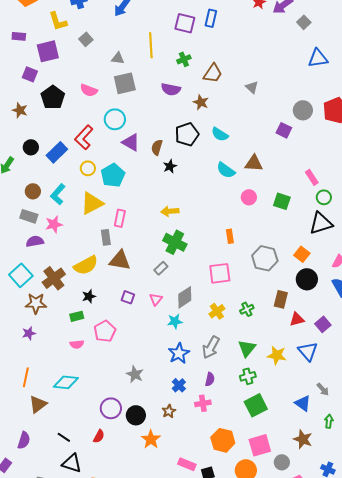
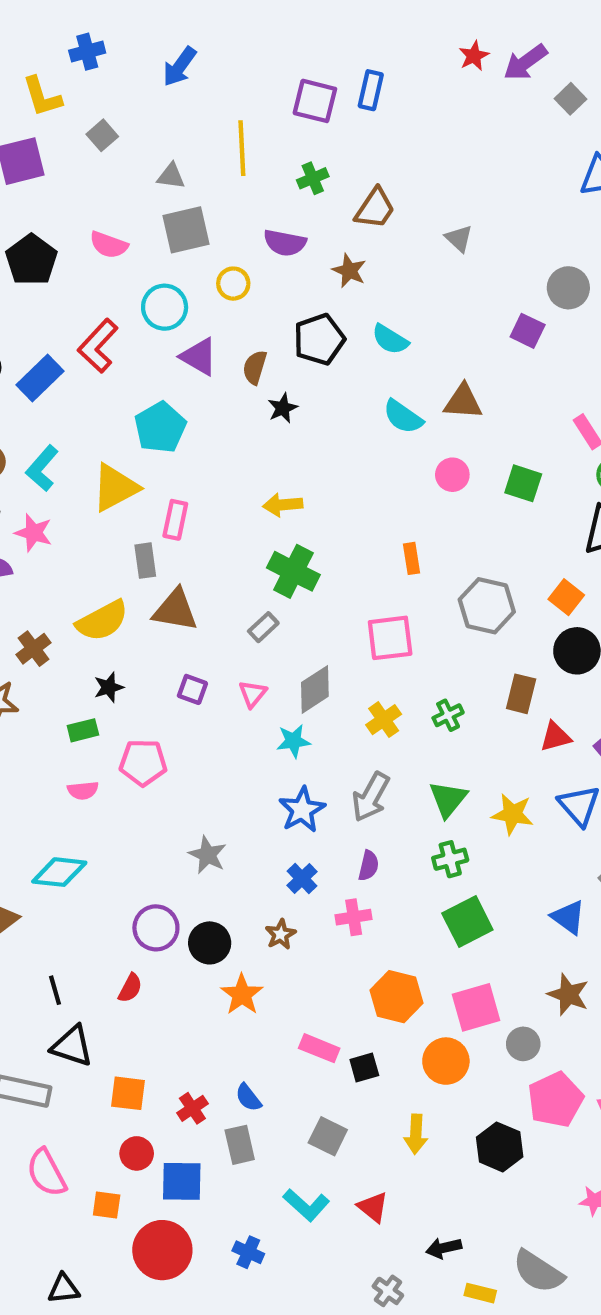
yellow circle: (88, 168) -> (233, 284), moved
pink star: (54, 224) -> (34, 533), turned 30
brown cross: (54, 278) -> (34, 649), size x0.7
pink pentagon: (105, 331) -> (143, 763), turned 30
black line: (64, 437) -> (55, 990), turned 40

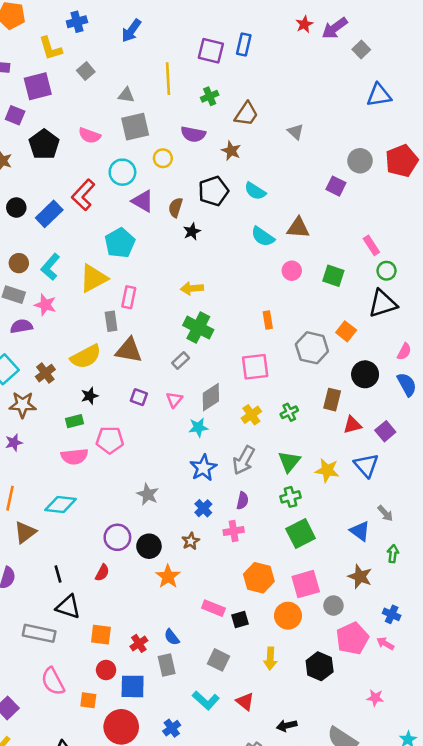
orange square: (566, 597) -> (346, 331), moved
pink semicircle: (83, 790) -> (74, 456), size x1.5
blue cross: (248, 1252) -> (172, 728), turned 30

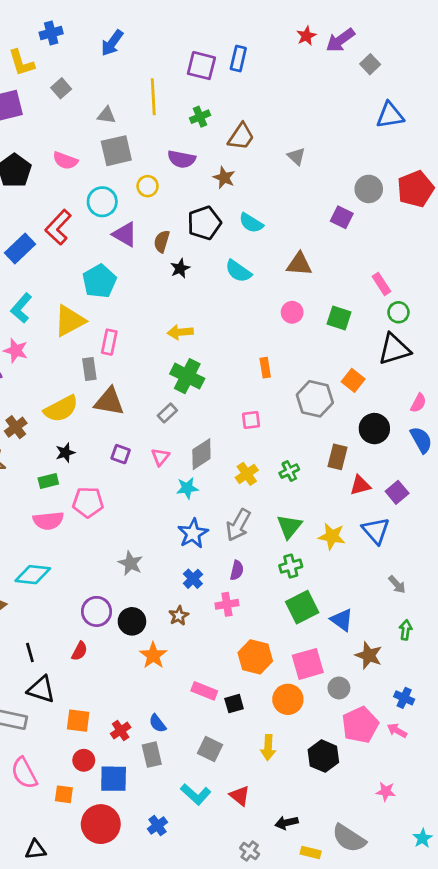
cyan semicircle: (263, 237) -> (238, 271), moved
pink square: (255, 367) -> (251, 420), size x0.6
blue triangle: (360, 531) -> (342, 620), moved

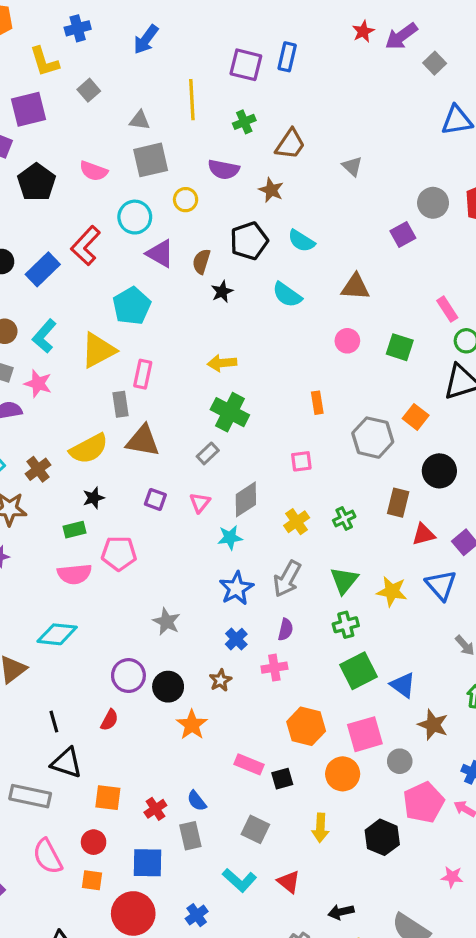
purple square: (342, 217) -> (403, 235), turned 35
red circle: (84, 760) -> (94, 842), moved

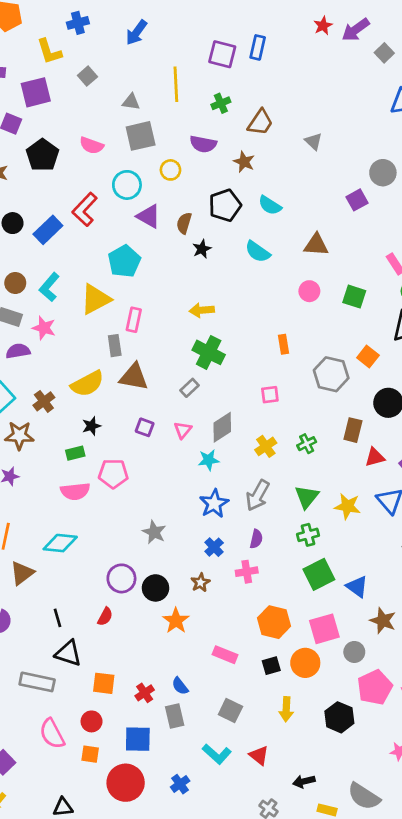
black square: (282, 779) -> (271, 666), moved

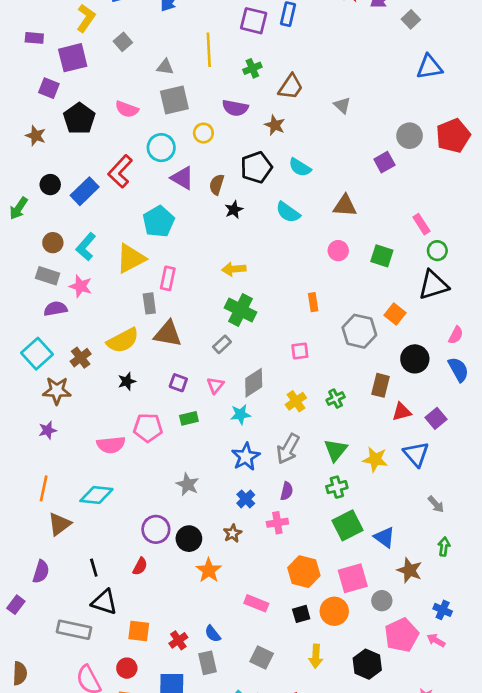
yellow L-shape: (49, 52) -> (86, 18), turned -128
green rectangle: (75, 453) -> (189, 418), moved

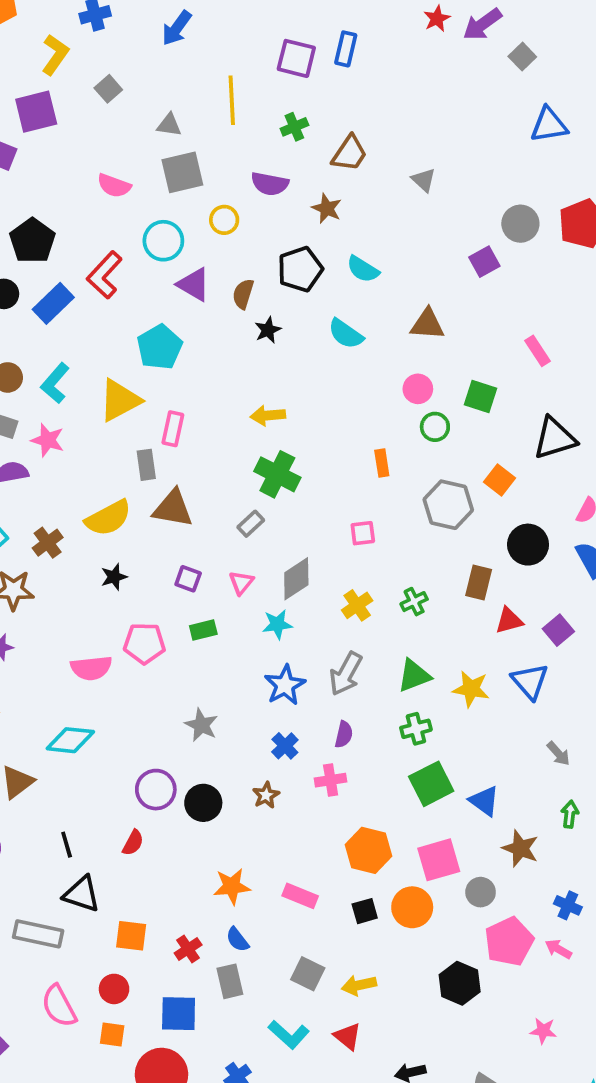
black pentagon: (79, 118) -> (32, 241), moved
green circle: (437, 251) -> (435, 427), moved
green triangle: (336, 450) -> (414, 676), turned 30
orange star: (209, 570) -> (232, 886), moved, turned 30
yellow arrow: (316, 656) -> (359, 985), moved, turned 75

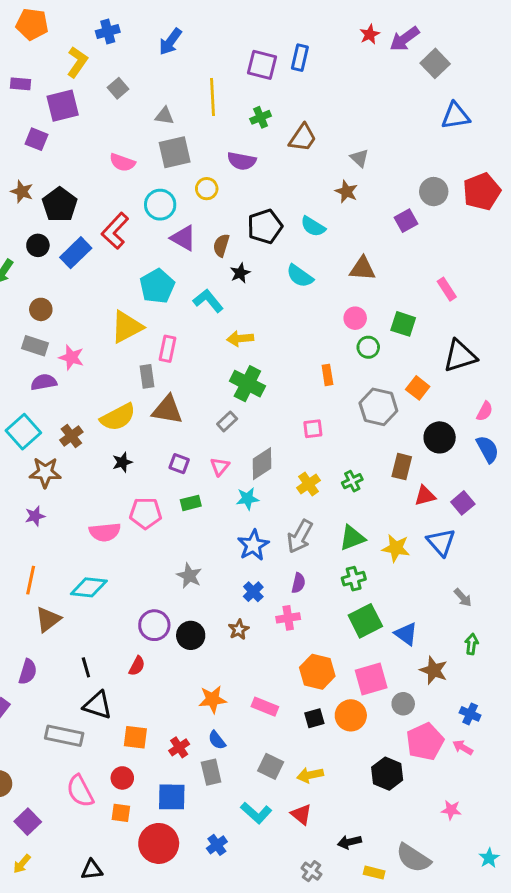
gray square: (522, 57) -> (435, 63), size x1.4
brown star: (327, 208) -> (346, 192), moved
cyan L-shape: (55, 383) -> (208, 301), moved, turned 100

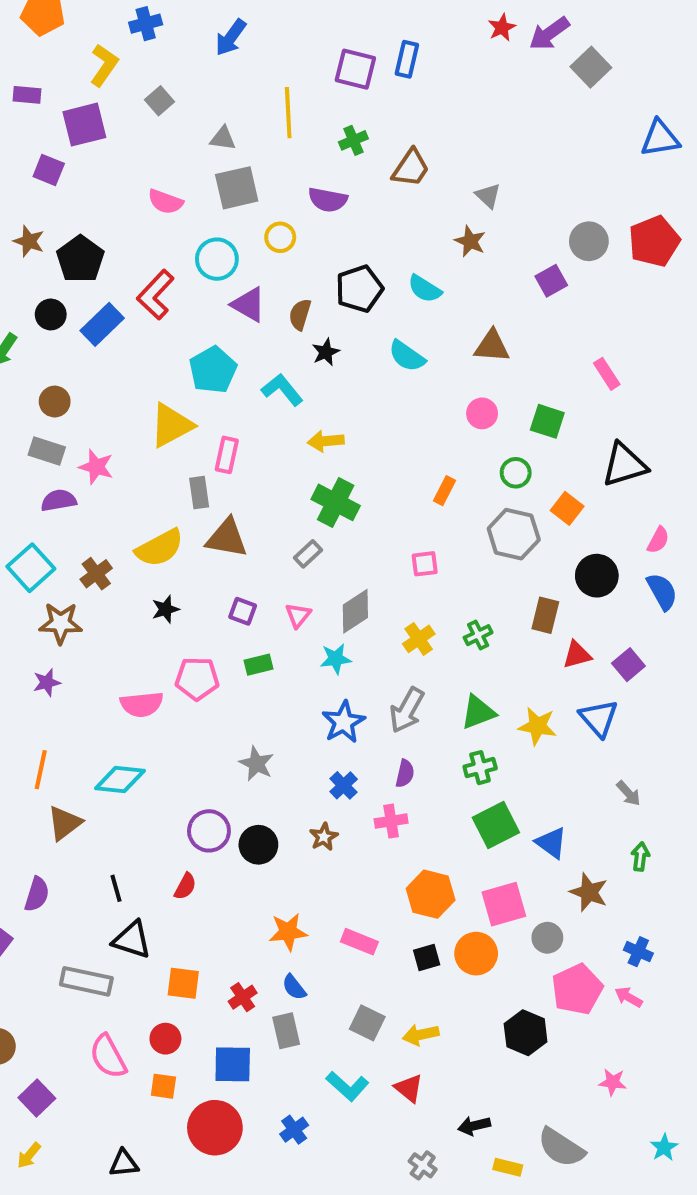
blue triangle: (456, 116) -> (660, 138), moved
green circle: (368, 347) -> (516, 473), moved
orange rectangle: (327, 375) -> (444, 491), turned 36

